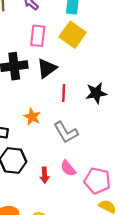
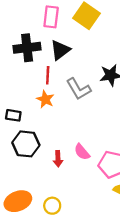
red line: (64, 93) -> (48, 75), moved
gray L-shape: (66, 132) -> (79, 89), moved

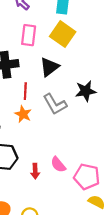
black triangle: (60, 50) -> (49, 67), moved

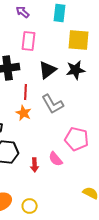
yellow square: (63, 34) -> (79, 40), moved, turned -30
black star: (86, 91) -> (76, 70), moved
pink pentagon: (87, 177) -> (77, 139), moved

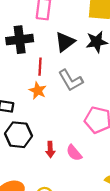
pink semicircle: (56, 159) -> (74, 153), moved

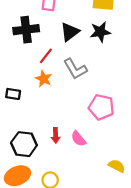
red line: (40, 67) -> (46, 56), turned 35
black hexagon: (18, 135) -> (24, 144), moved

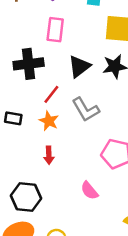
black rectangle: (13, 94) -> (13, 118), moved
red arrow: (56, 135) -> (49, 155), moved

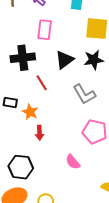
red line: (51, 94) -> (42, 83), turned -70
gray L-shape: (86, 110) -> (84, 94), moved
orange star: (49, 121) -> (30, 112), moved

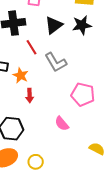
gray L-shape: (84, 94) -> (56, 62), moved

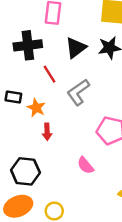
gray L-shape: (56, 62) -> (78, 92), turned 85

